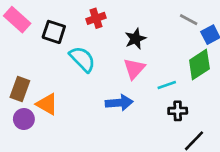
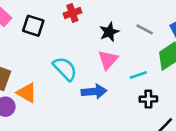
gray line: (189, 20) -> (145, 29), moved
cyan semicircle: (82, 59) -> (65, 69), moved

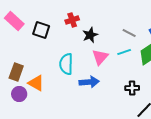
black star: (109, 32) -> (90, 35), moved
cyan semicircle: (65, 69) -> (66, 64), turned -135
cyan line: (138, 75) -> (124, 52), moved

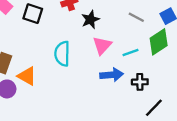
cyan line: (124, 52) -> (130, 52), moved
blue arrow: (89, 82) -> (112, 75), moved

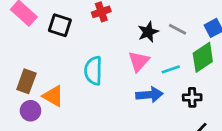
black star: (90, 20) -> (148, 32), moved
black cross: (140, 82) -> (192, 97), moved

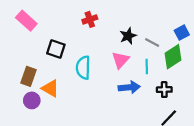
black square: (60, 25) -> (56, 49), moved
gray line: (177, 29) -> (152, 42), moved
cyan line: (171, 69) -> (147, 67), turned -72

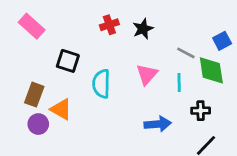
black star: (128, 36) -> (143, 29), moved
green diamond: (173, 57) -> (211, 70), turned -65
blue arrow: (129, 87) -> (158, 124), moved

